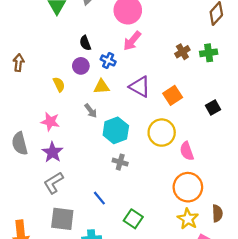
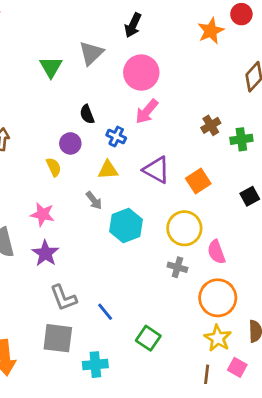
green cross: (209, 53) -> (241, 139), moved
purple circle: (81, 66) -> (70, 143), moved
gray cross: (120, 162) -> (177, 267), moved
gray L-shape: (54, 183) -> (63, 298), moved, turned -80

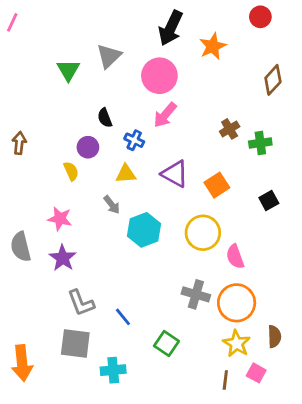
black arrow: (133, 25) -> (171, 28), moved, size x1.4
orange star: (211, 31) -> (213, 46), moved
gray cross: (177, 267) -> (196, 294), moved, size x1.4

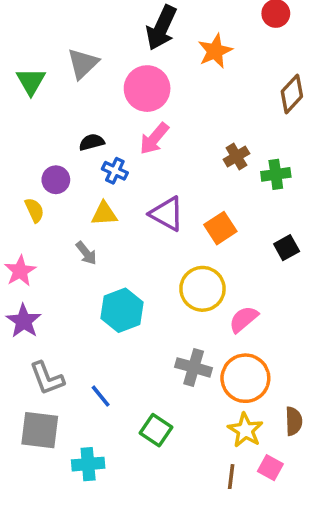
black semicircle: (105, 118) -> (92, 142), moved, turned 96
pink star: (60, 219) -> (20, 271), turned 30
cyan hexagon: (144, 230) -> (122, 310), moved
pink semicircle: (235, 257) -> (244, 319), turned 70

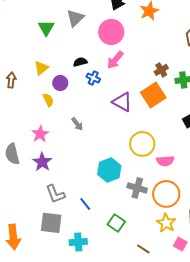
yellow triangle: (104, 214) -> (41, 68), moved, turned -35
orange square: (220, 228) -> (153, 95), moved, size x1.4
cyan hexagon: (122, 310) -> (109, 170), moved
pink semicircle: (244, 319) -> (165, 161), turned -144
brown line: (231, 477) -> (143, 249), moved, turned -64

